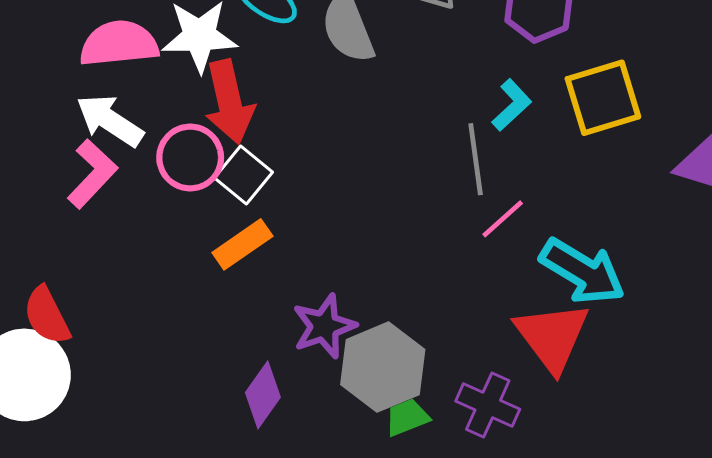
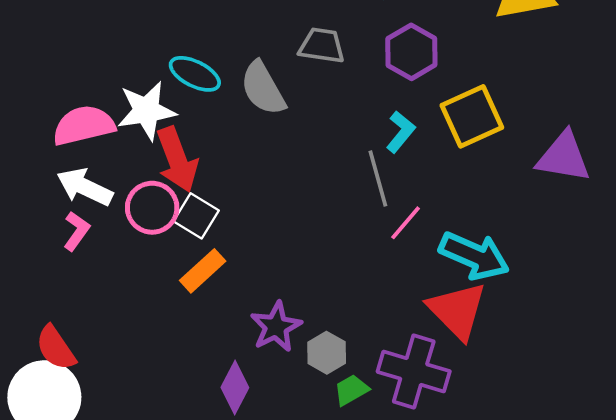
pink L-shape: (92, 174) -> (77, 231), size x0.7
gray hexagon: (383, 367) -> (327, 353), size x0.6
purple cross: (488, 405) -> (414, 372), size x1.4

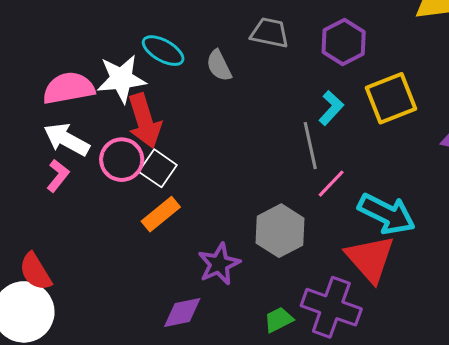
gray semicircle: (263, 88) -> (219, 66), size x0.7
gray hexagon: (327, 353) -> (280, 231), moved, size x1.5
purple diamond: (235, 387) -> (182, 312), turned 48

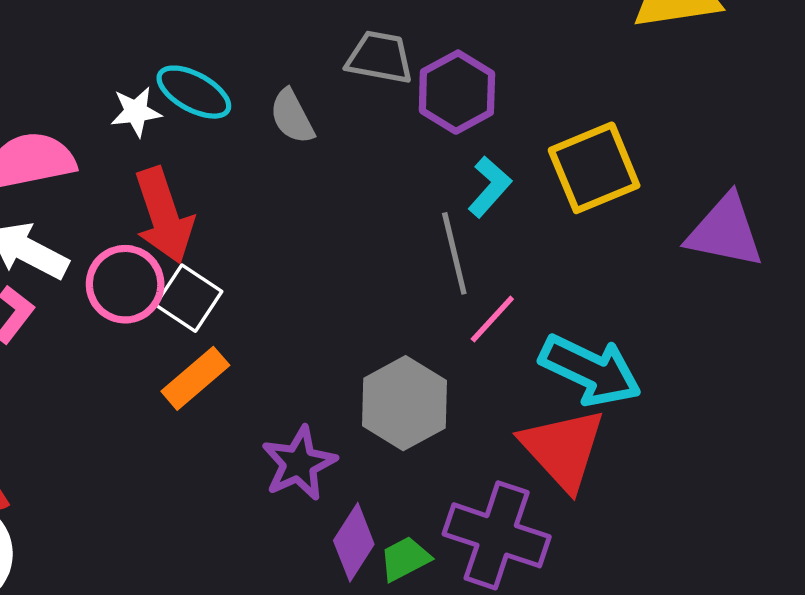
purple hexagon: (344, 42) -> (457, 92), moved
white star: (121, 79) -> (136, 112), moved, size x0.6
purple diamond: (182, 312) -> (354, 542), moved, turned -45

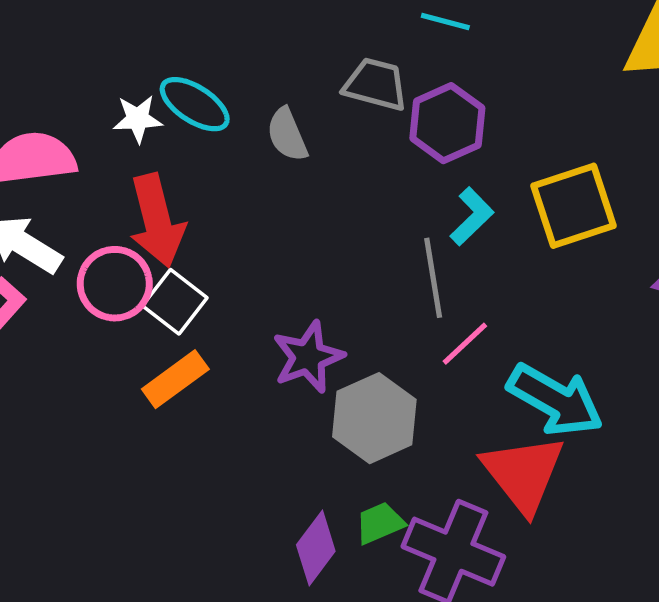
purple star: (299, 463) -> (308, 357), moved
green trapezoid: (405, 559) -> (380, 523), moved

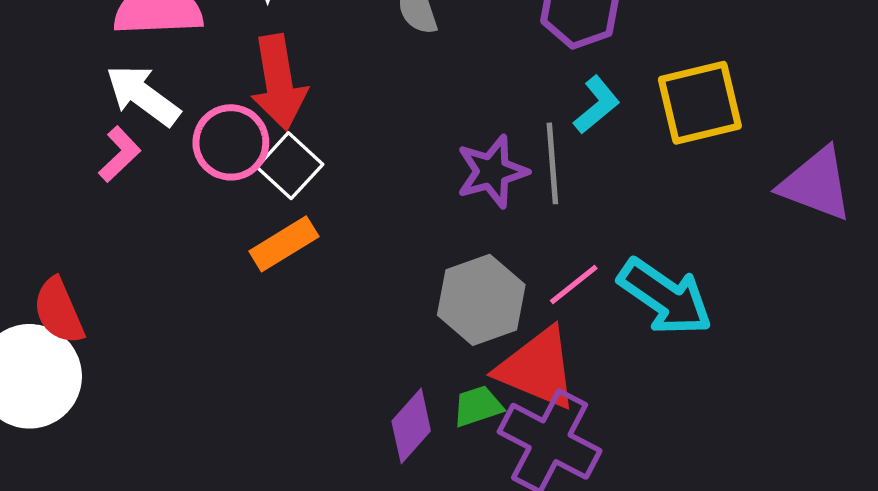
pink line: (465, 344) -> (574, 284), moved
purple star: (308, 357) -> (492, 172), moved
red triangle: (523, 473) -> (537, 368), moved, turned -34

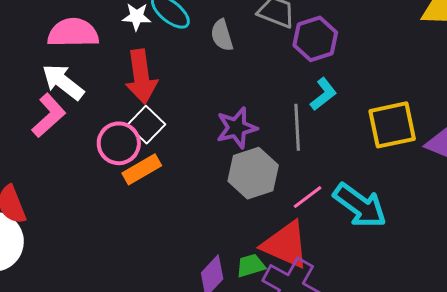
yellow square: (700, 103) -> (392, 125), moved
pink circle: (231, 142) -> (119, 143), moved
pink L-shape: (120, 154) -> (49, 115), size x1.4
purple star: (492, 172) -> (237, 128), moved
gray hexagon: (481, 300) -> (253, 173), moved

